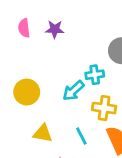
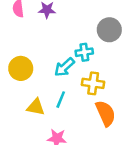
cyan line: (81, 136) -> (61, 100), moved, turned 49

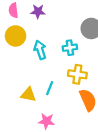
cyan arrow: (64, 67) -> (40, 50), moved, turned 114
yellow circle: (21, 68) -> (16, 36), moved

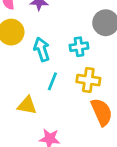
cyan line: (50, 88) -> (52, 81), moved

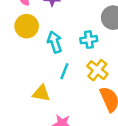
yellow cross: (88, 80) -> (97, 70), turned 30

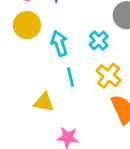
cyan cross: (89, 40) -> (99, 41), turned -35
cyan line: (64, 71) -> (71, 77), turned -35

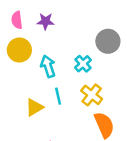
yellow triangle: (44, 102) -> (34, 107), moved, turned -42

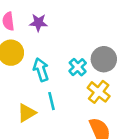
gray circle: (108, 41) -> (104, 59), moved
yellow cross: (92, 95) -> (99, 92), moved

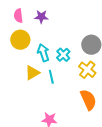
cyan cross: (78, 67) -> (63, 55), moved
yellow triangle: (27, 113) -> (32, 73), moved

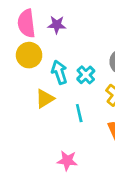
pink semicircle: (18, 16) -> (26, 23), size x1.5
cyan line: (51, 77) -> (79, 113), moved

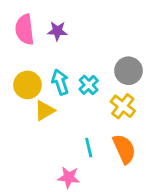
yellow circle: (29, 55) -> (27, 85), moved
cyan line: (79, 113) -> (89, 148), moved

